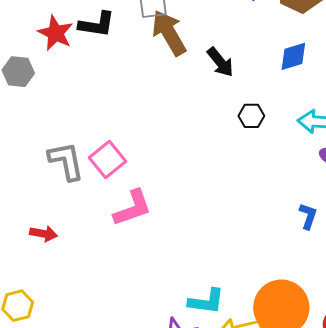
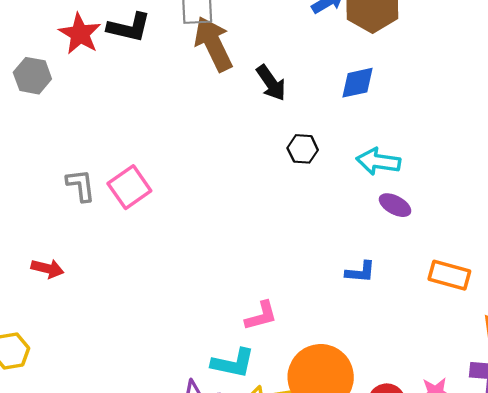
gray L-shape: (66, 161) -> (81, 185), size x0.7
pink L-shape: (133, 208) -> (261, 316), moved, size x0.7
blue L-shape: (308, 216) -> (360, 272), turned 72

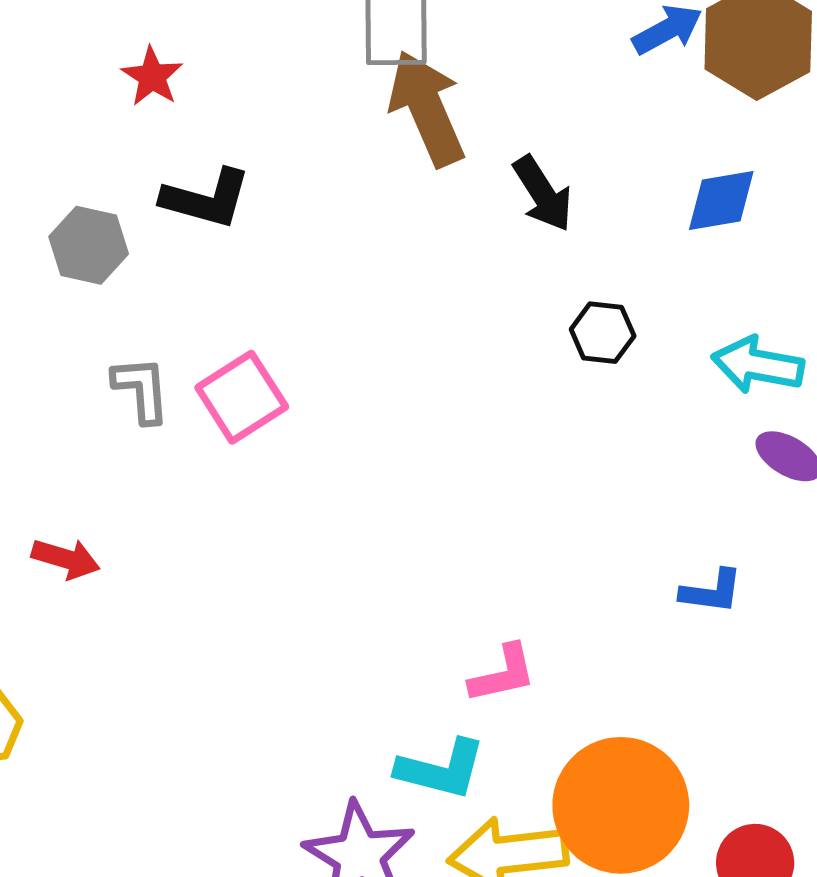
black L-shape: (129, 27) -> (206, 199), moved
red star: (80, 34) -> (152, 77), size x0.7
gray hexagon: (32, 76) -> (89, 245), moved

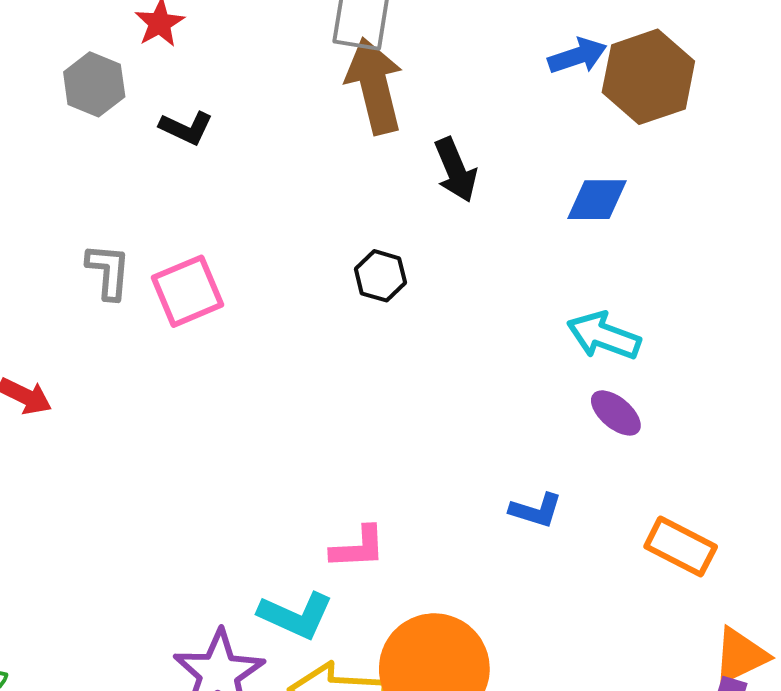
black L-shape: (206, 199) -> (186, 128), size x0.7
gray hexagon: (89, 245) -> (94, 84), moved
black hexagon: (603, 333) -> (380, 276), moved

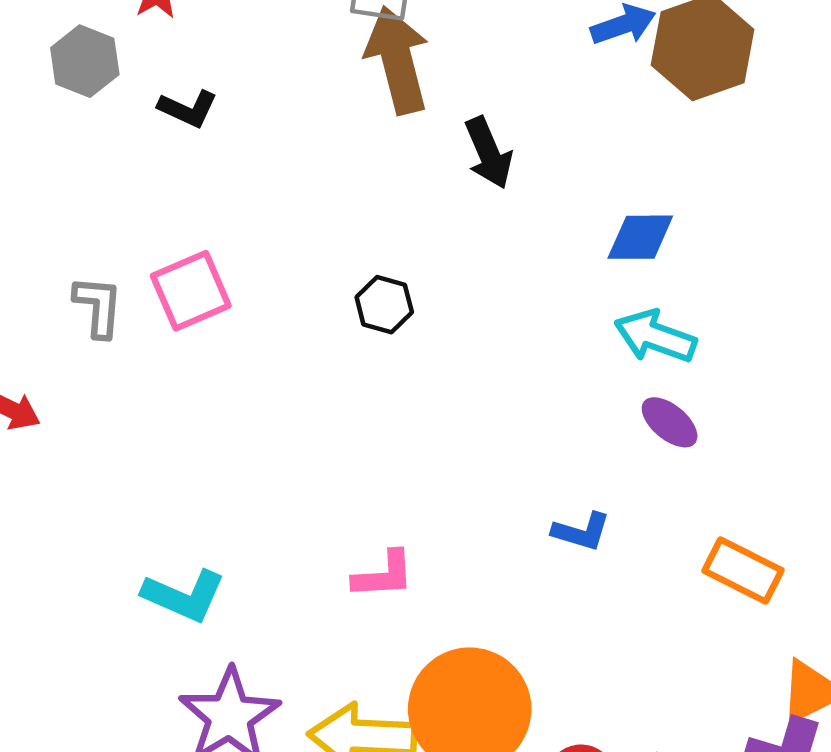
blue diamond: (597, 200) -> (640, 237), moved
gray L-shape: (108, 271) -> (98, 306), moved
black hexagon: (380, 276) -> (384, 305), moved
cyan L-shape: (296, 615) -> (184, 596), moved

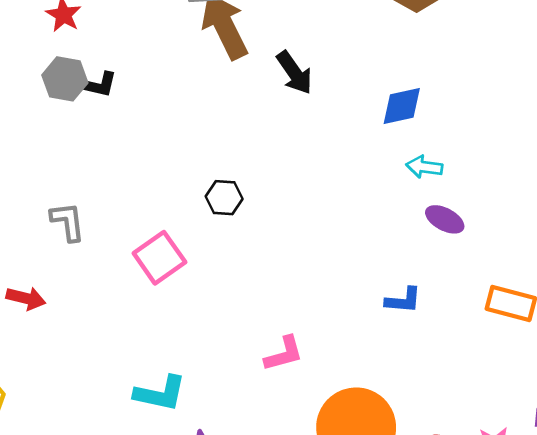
gray hexagon: (85, 61) -> (65, 79), moved
pink square: (191, 291) -> (159, 258), moved
black hexagon: (384, 305) -> (224, 198), moved
cyan arrow: (655, 336) -> (424, 167), size x0.7

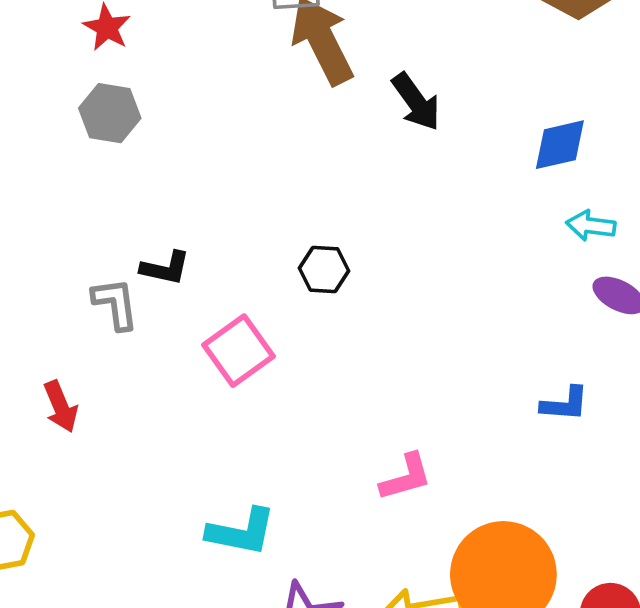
black L-shape: (98, 85) -> (165, 268), moved
red arrow: (26, 298) -> (61, 407), turned 54

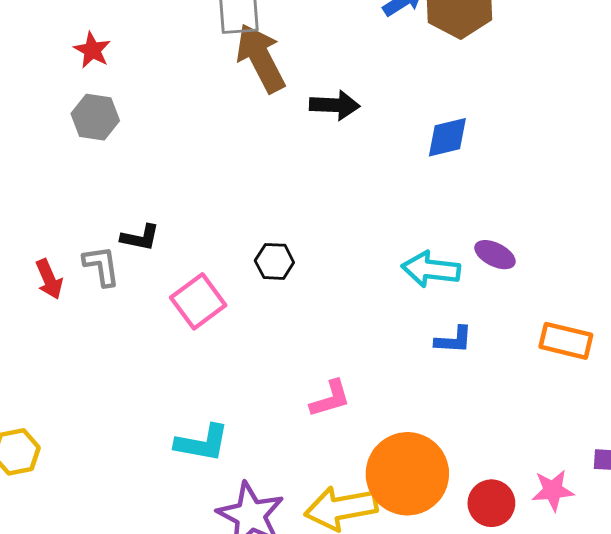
black arrow: (416, 102) -> (335, 105), turned -51
cyan arrow: (591, 226) -> (431, 269), moved, size x1.5
black hexagon: (324, 269) -> (274, 261), moved
red arrow: (61, 407) -> (49, 279), moved

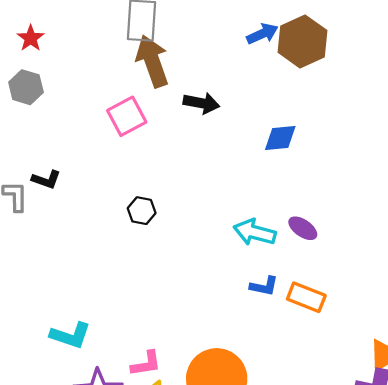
pink square: (198, 301) -> (127, 116), moved
orange rectangle: (566, 341) -> (306, 297), moved
pink L-shape: (330, 399) -> (146, 364), moved

